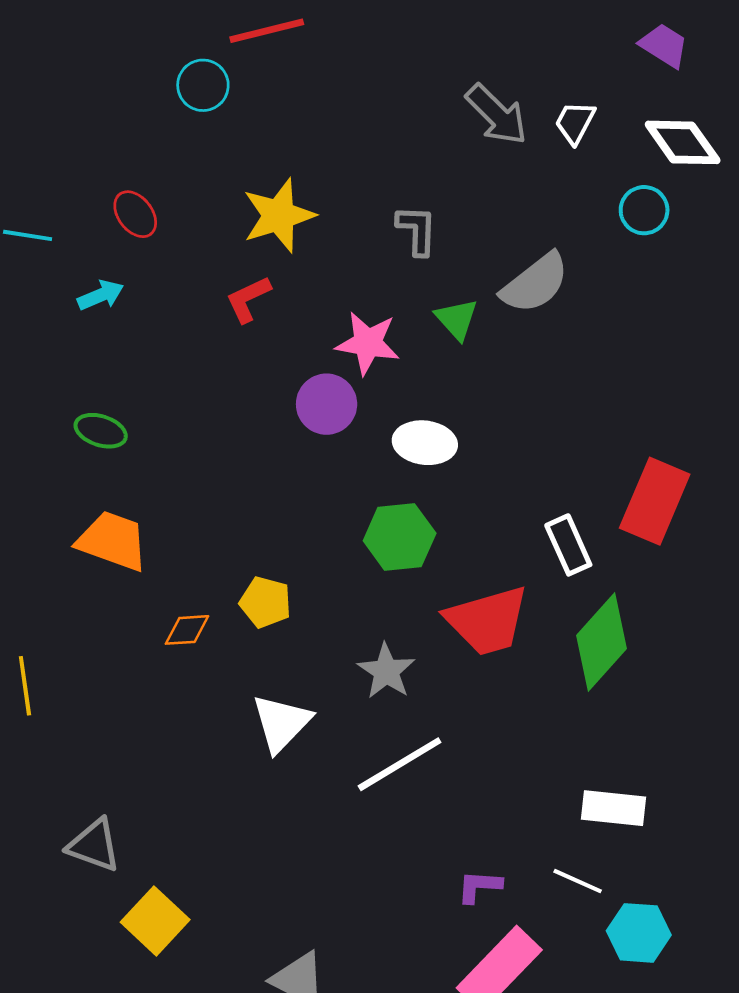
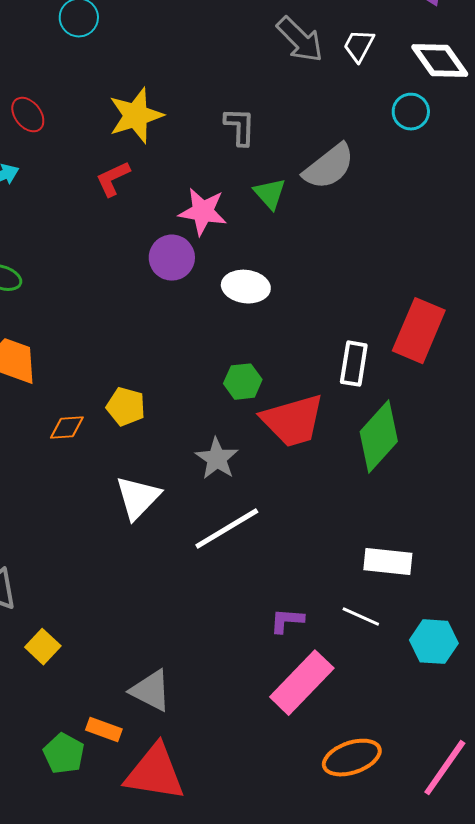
green hexagon: (400, 537) -> (243, 382), moved, size x0.7
white rectangle: (568, 545) -> (354, 364), turned 33
yellow square: (155, 921) -> (43, 647), size x0.7
cyan hexagon: (639, 933) -> (434, 642), moved

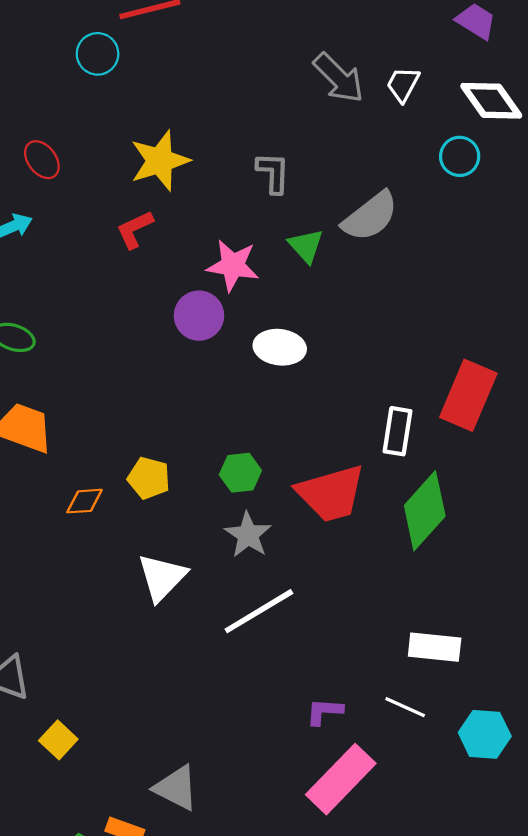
green hexagon: (243, 382) -> (240, 473), moved

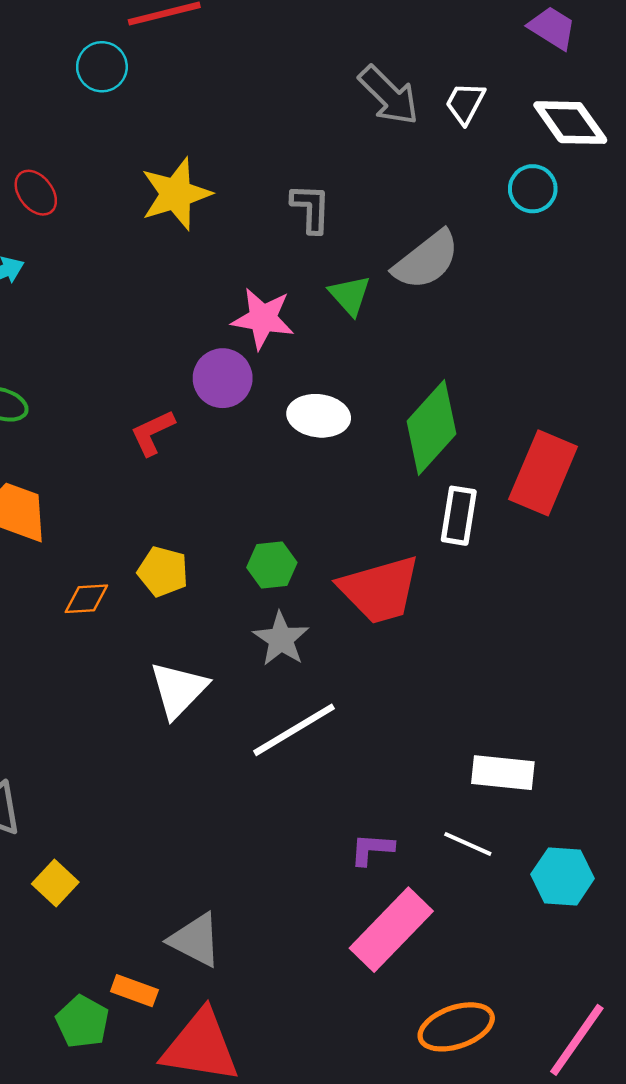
red L-shape: (135, 229) -> (153, 433), moved
green diamond: (425, 511) -> (432, 427), moved

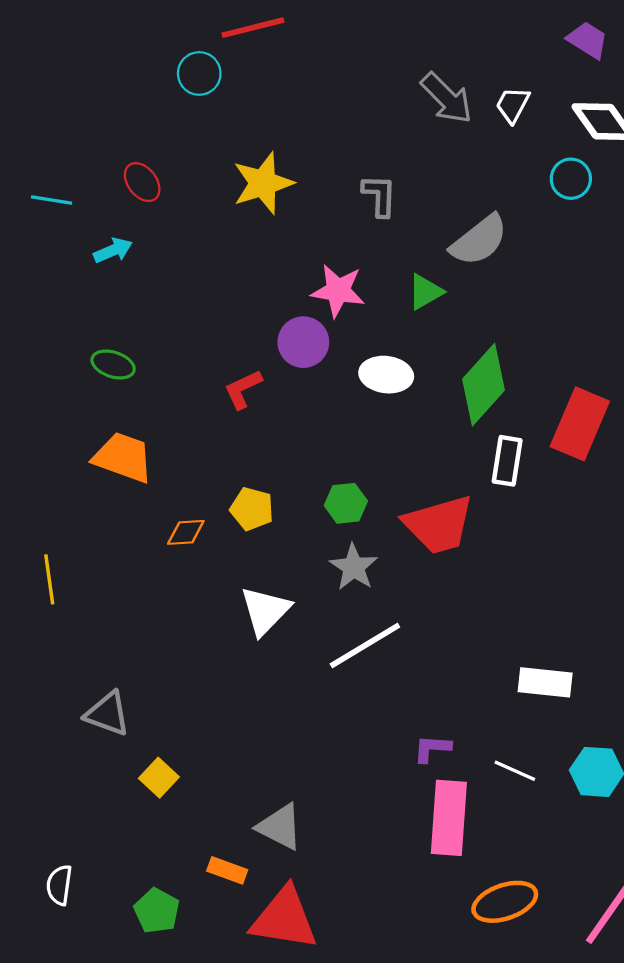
green triangle: (350, 295) -> (425, 292), moved, turned 42
white line: (468, 844) -> (515, 771), moved
pink rectangle: (391, 930) -> (449, 818), turned -40
green pentagon: (82, 1022) -> (157, 911), moved

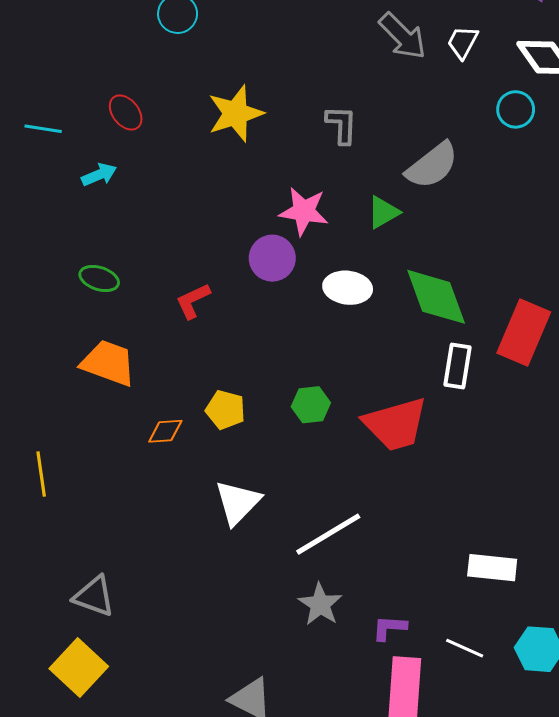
green diamond: (484, 385) -> (436, 297), turned -62
red L-shape: (243, 389) -> (193, 301), moved
gray star: (354, 567) -> (320, 604), moved
yellow square: (159, 778) -> (79, 667), moved, size x1.6

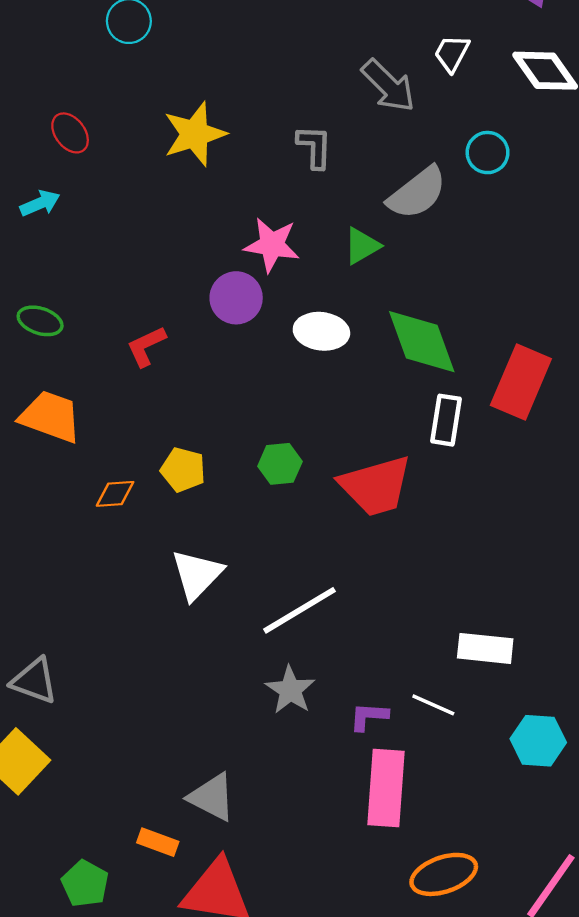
gray arrow: (403, 36) -> (388, 86), moved
cyan circle: (516, 109) -> (488, 153), moved
white line: (465, 648) -> (433, 705), moved

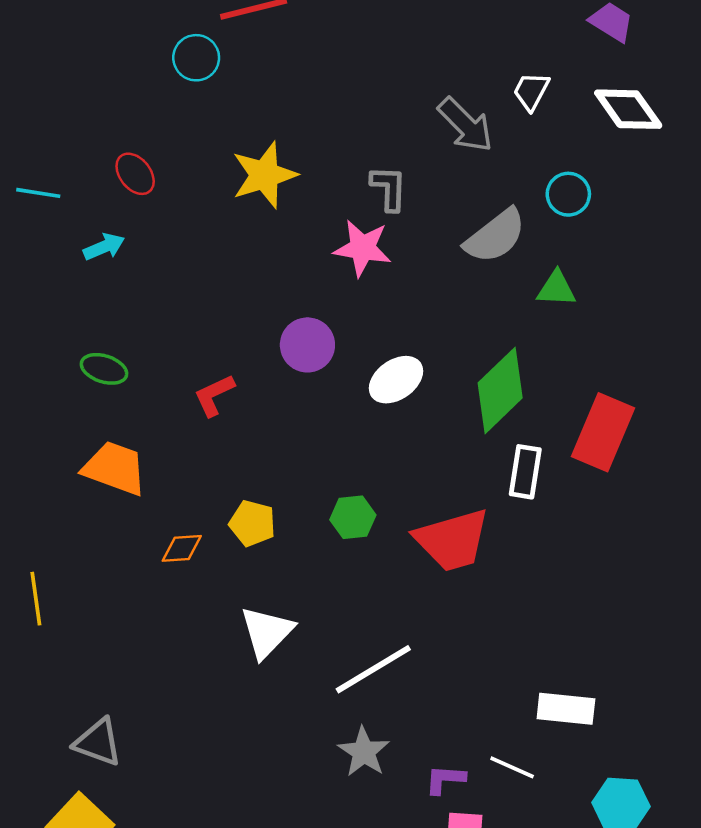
pink star: (272, 245) -> (362, 248), moved
green triangle: (362, 246) -> (556, 289), moved, turned 33
white ellipse: (321, 331) -> (396, 380), turned -42
green diamond: (422, 342) -> (500, 390), turned 66

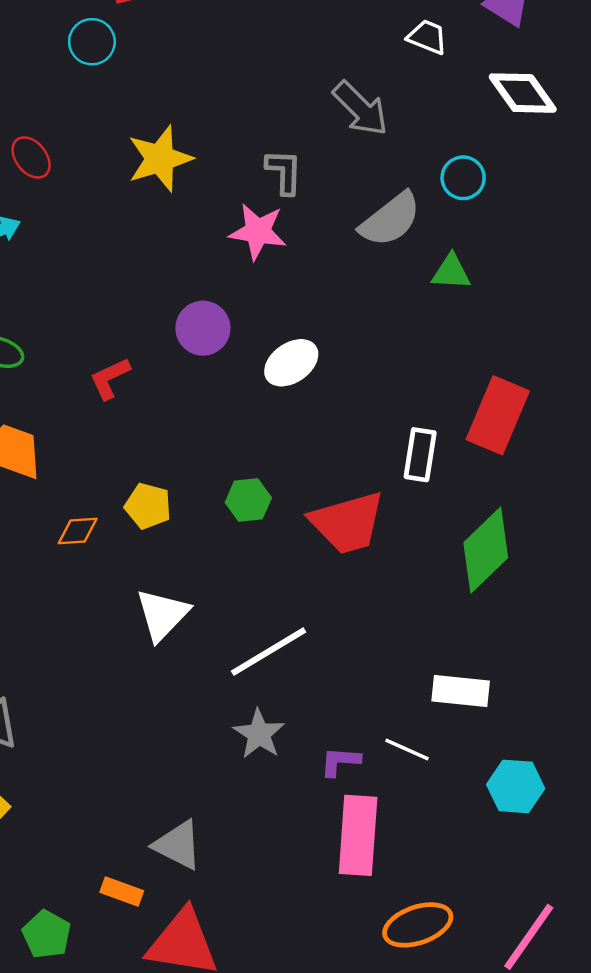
white trapezoid: (531, 91) -> (427, 37), moved, turned 84
green diamond: (500, 390) -> (486, 550), moved

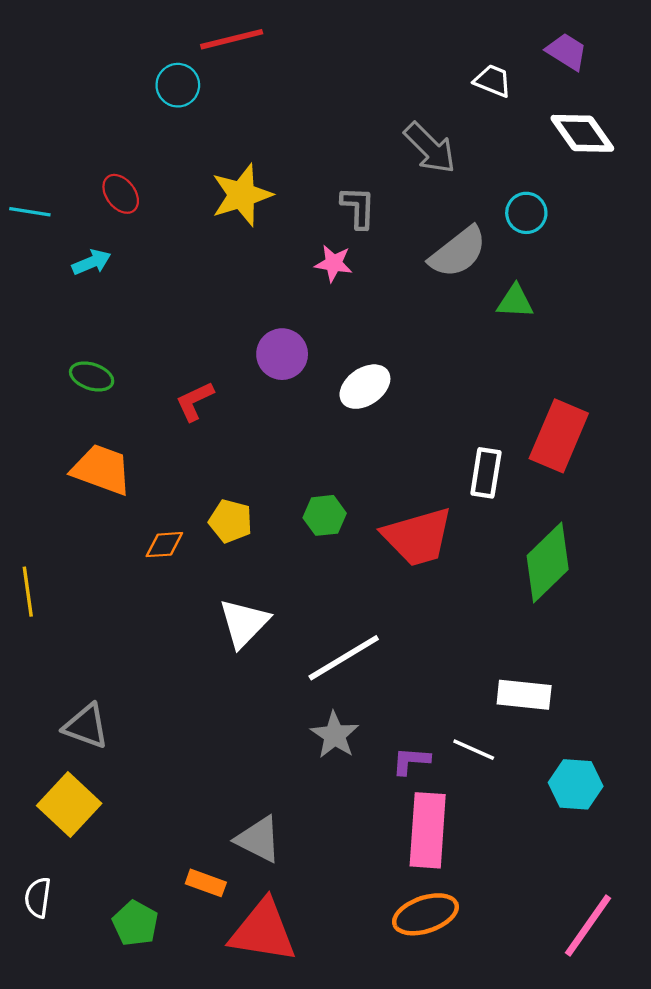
pink star: (258, 231) -> (334, 263), size x0.7
orange ellipse: (418, 925) -> (425, 914), moved

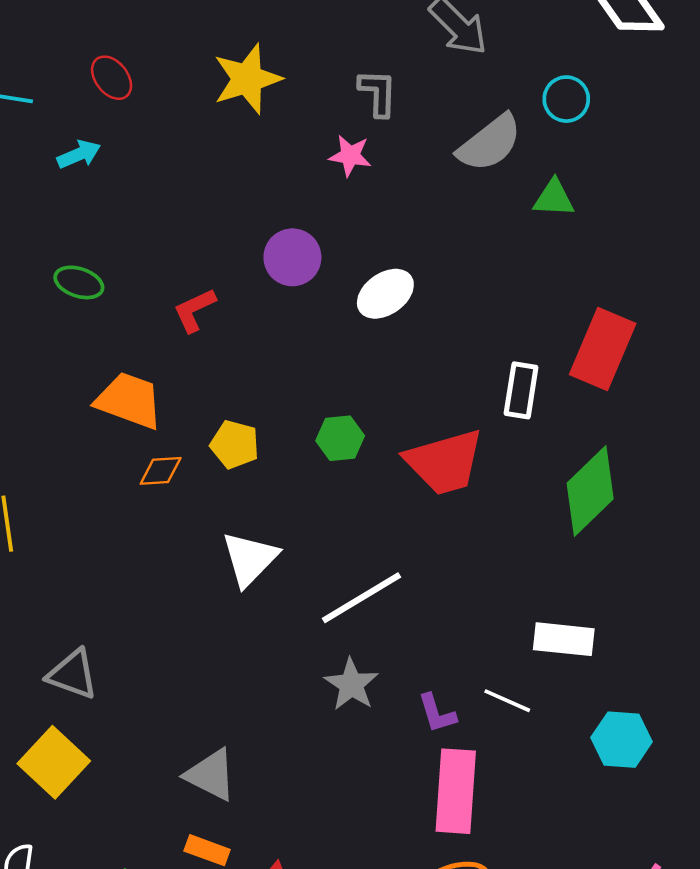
orange trapezoid: (102, 469) -> (129, 401), moved
purple L-shape: (411, 761) -> (437, 713), turned -111
gray triangle: (259, 839) -> (211, 775), moved

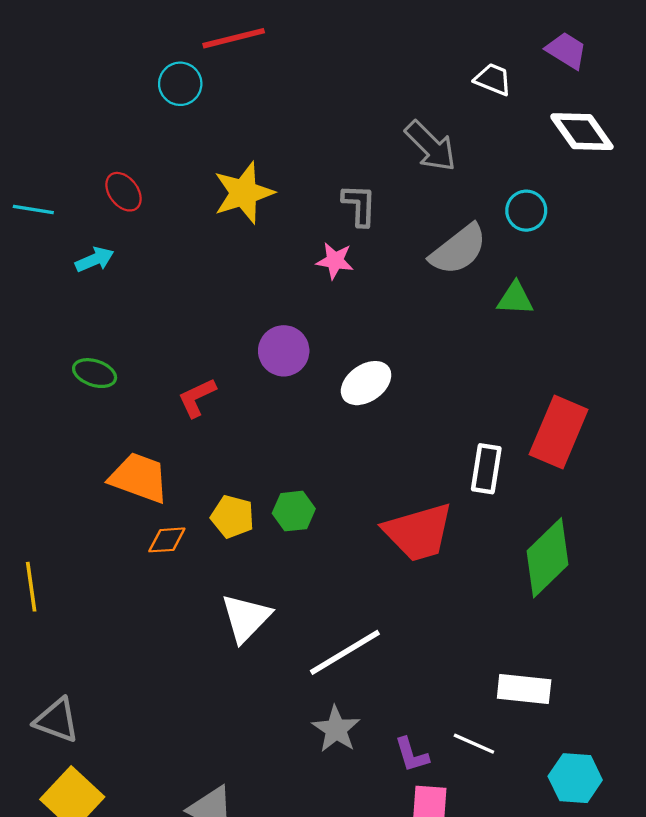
green hexagon: (340, 438) -> (294, 511), moved
gray triangle: (73, 674) -> (57, 720), moved

